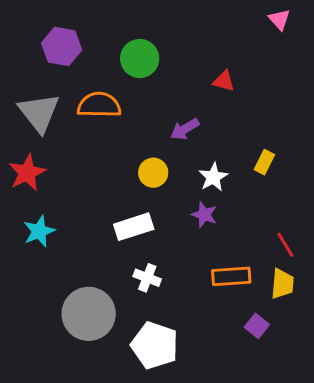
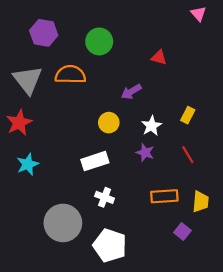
red line: (285, 245) -> (188, 155), moved

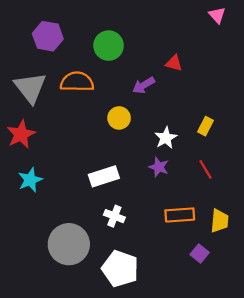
purple arrow: (131, 92) -> (144, 85), moved
yellow circle: (109, 123) -> (119, 118), moved

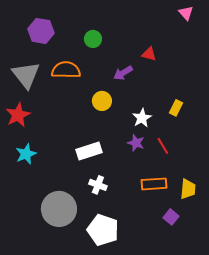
green circle: (109, 46) -> (93, 39), size x0.7
red line: (205, 169) -> (163, 146), moved

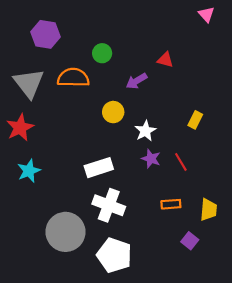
green circle: (93, 39) -> (102, 53), moved
white star: (142, 118) -> (145, 131), moved
orange rectangle: (154, 184) -> (171, 204), size x0.7
white cross: (98, 185) -> (109, 205), size x1.6

